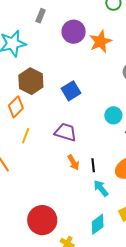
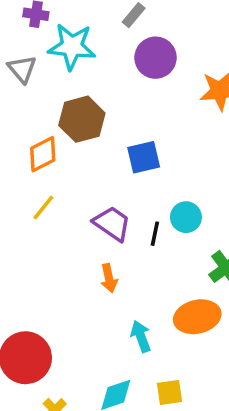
purple circle: (74, 32) -> (156, 58), moved
cyan circle: (113, 115) -> (186, 217), moved
black line: (93, 165) -> (155, 234), moved

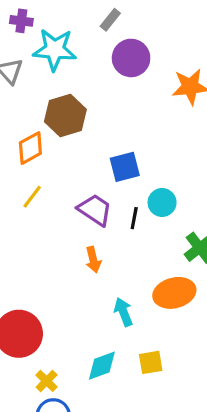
blue square: (144, 157) -> (125, 167), moved

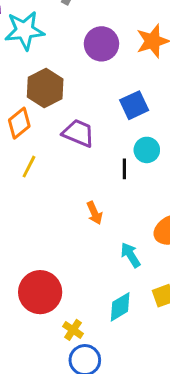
purple circle: (131, 58) -> (101, 44), moved
blue square: (125, 167) -> (134, 105), moved
purple trapezoid: (95, 210) -> (78, 133), moved

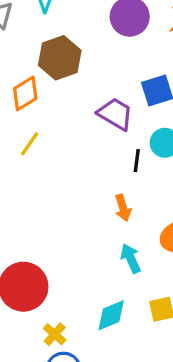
purple trapezoid: (78, 133) -> (115, 114), moved
orange arrow: (94, 213) -> (123, 208), moved

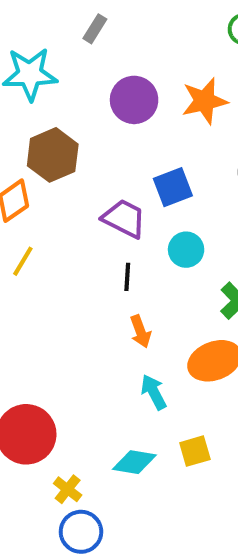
black line: (137, 161) -> (127, 277), moved
cyan diamond: (111, 315) -> (134, 462), turned 36

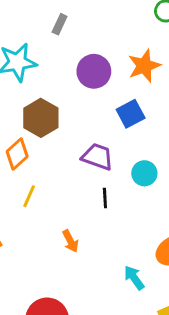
blue square: (173, 187) -> (131, 114), moved
orange arrow: (140, 331) -> (70, 241), moved

